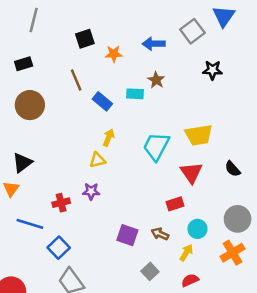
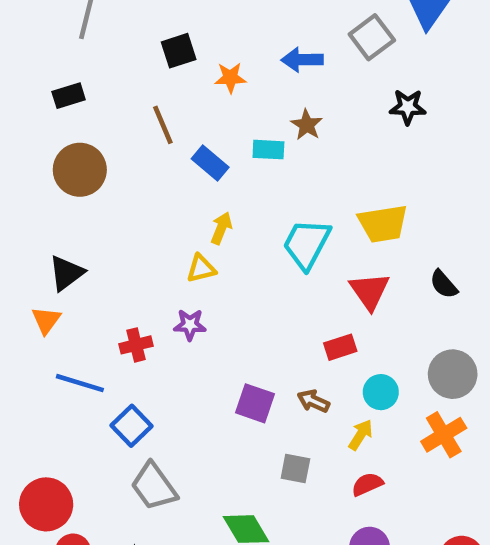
gray square: (150, 271) -> (295, 468), turned -36

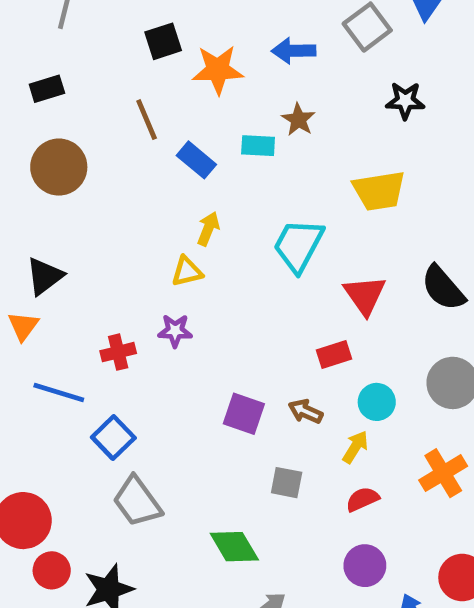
orange star: (230, 78) -> (218, 70), size x1.5
yellow trapezoid: (383, 224) -> (379, 191), moved
black semicircle: (444, 284) -> (443, 288), size x1.5
orange cross: (444, 435) -> (443, 473), moved

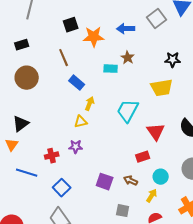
black star: (405, 101) -> (173, 60), moved
blue rectangle: (196, 160) -> (77, 83), moved
blue square: (113, 438) -> (62, 188), moved

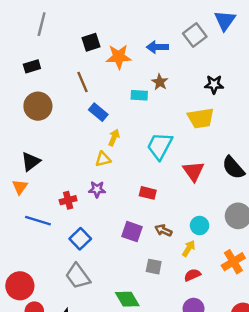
red rectangle: (143, 157) -> (148, 193), moved, turned 32

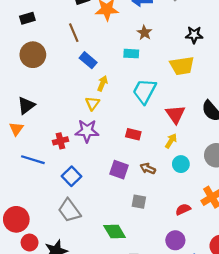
cyan rectangle: (139, 95) -> (131, 54), moved
yellow triangle: (103, 159) -> (92, 103), turned -40
purple star: (97, 189) -> (87, 131), size x1.5
yellow arrow: (189, 248) -> (171, 141), moved
red semicircle: (192, 275) -> (183, 209), moved

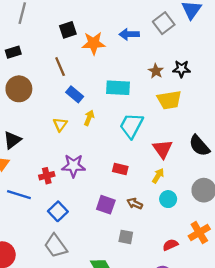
brown star: (144, 33) -> (156, 71), moved
cyan rectangle: (131, 54) -> (118, 88), size x1.5
yellow triangle: (92, 103) -> (60, 124), moved

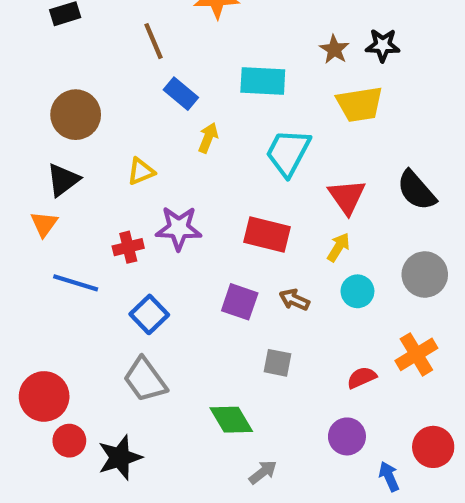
brown circle: (19, 89) -> (76, 115), moved
yellow triangle: (60, 124) -> (141, 171), moved, turned 32
red rectangle: (120, 169) -> (267, 235), size x1.5

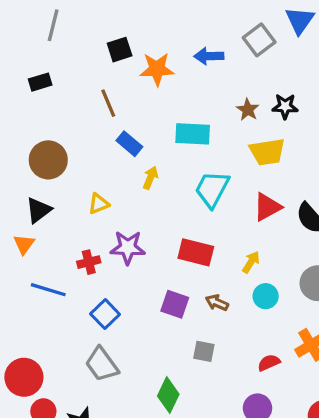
red triangle: (347, 197) -> (267, 207), moved, turned 36
green diamond: (231, 420) -> (168, 395), turned 56

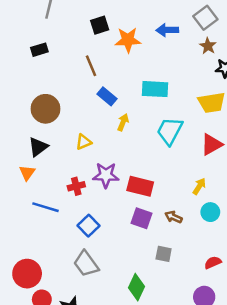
brown star: (248, 110) -> (208, 46), moved
red rectangle: (196, 252) -> (140, 186), moved

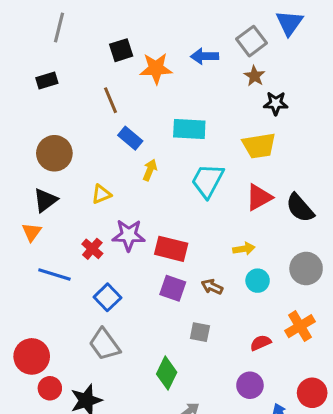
red cross: (76, 186) -> (92, 249), turned -35
yellow arrow: (199, 186) -> (244, 249), turned 49

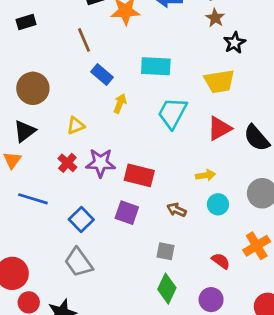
black star: (276, 103) -> (235, 43), turned -30
red cross: (92, 249) -> (67, 163), moved
purple square: (173, 288) -> (127, 213), moved
red semicircle: (261, 343) -> (221, 261), turned 60
green diamond: (167, 373) -> (167, 289), moved

